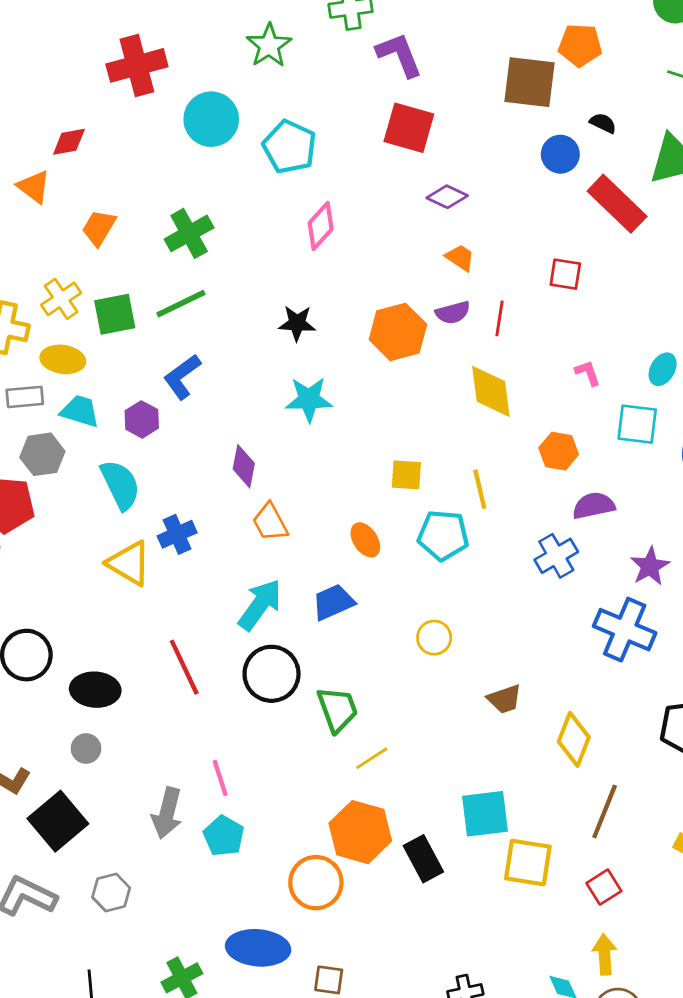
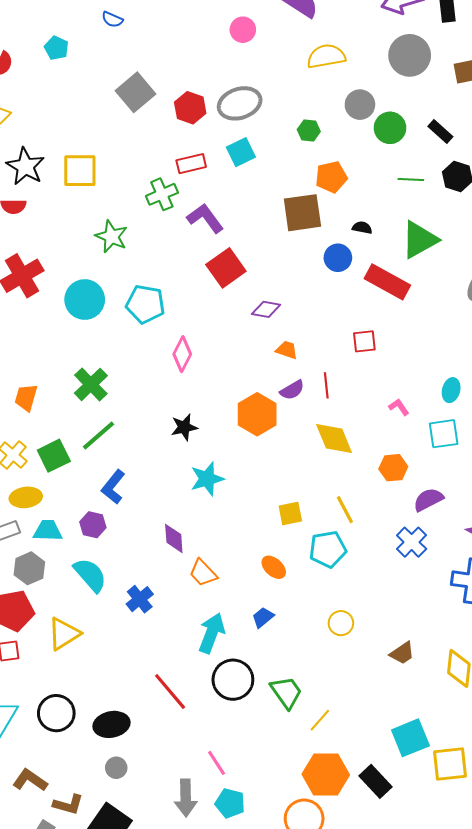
red square: (409, 128) -> (226, 268), turned -36
yellow triangle: (129, 563) -> (64, 634), moved, turned -48
blue trapezoid: (333, 602) -> (263, 617), size x0.7

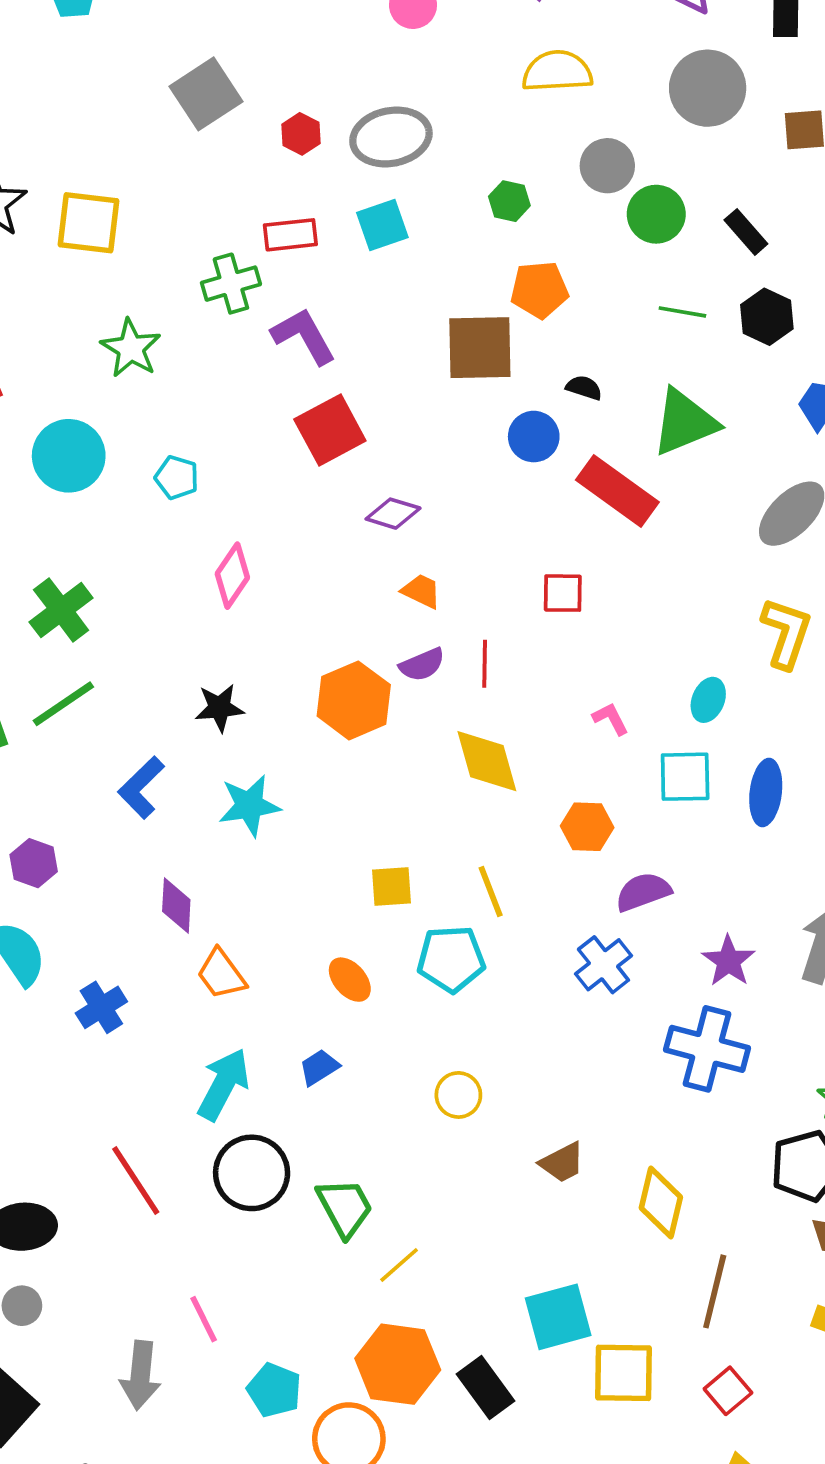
red hexagon: (190, 108) -> (301, 134), size x0.7
cyan pentagon: (145, 304) -> (177, 478), size x0.6
blue L-shape: (113, 487) -> (141, 787), moved
cyan pentagon: (230, 803) -> (274, 1390), moved

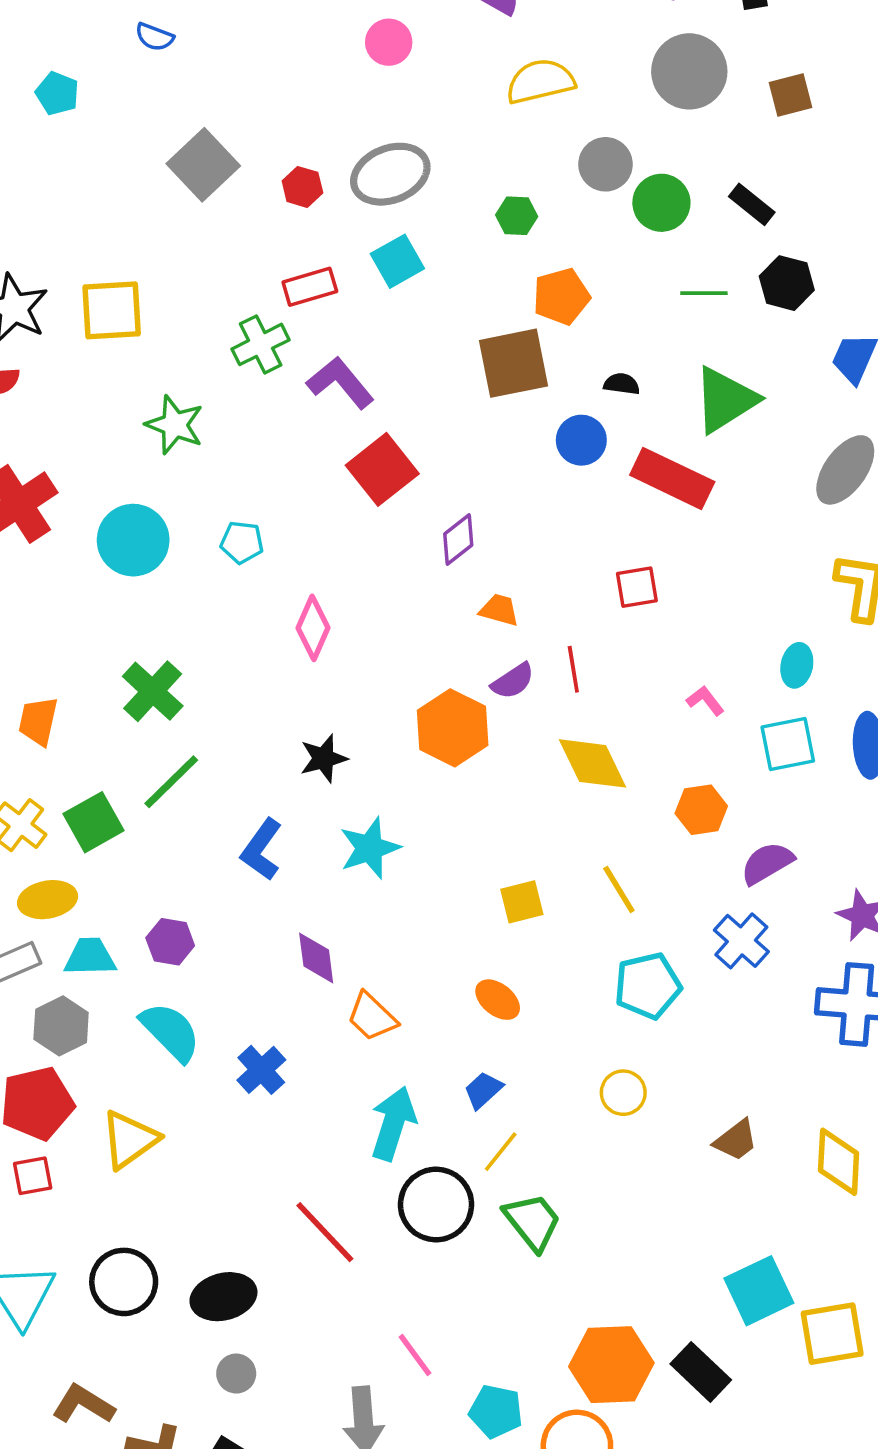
purple diamond: (393, 514) -> (458, 540), turned -45
cyan pentagon: (451, 959) -> (648, 986), moved
yellow line: (399, 1265) -> (501, 1152), moved

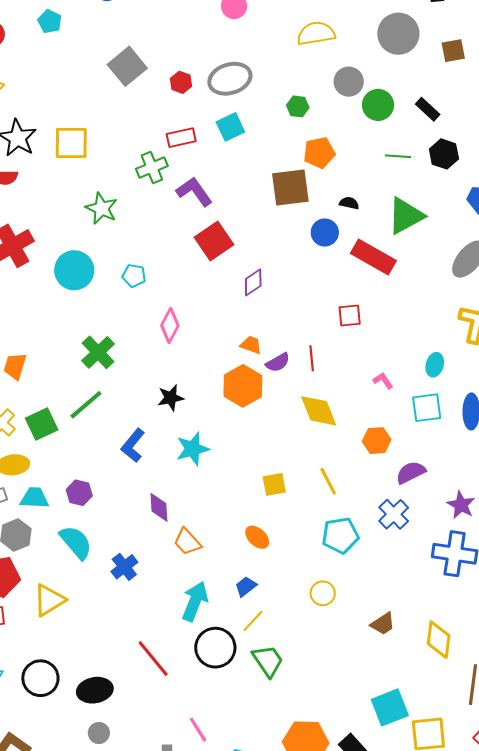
orange trapezoid: (499, 610) -> (251, 345), moved
green cross: (153, 691) -> (98, 352), moved

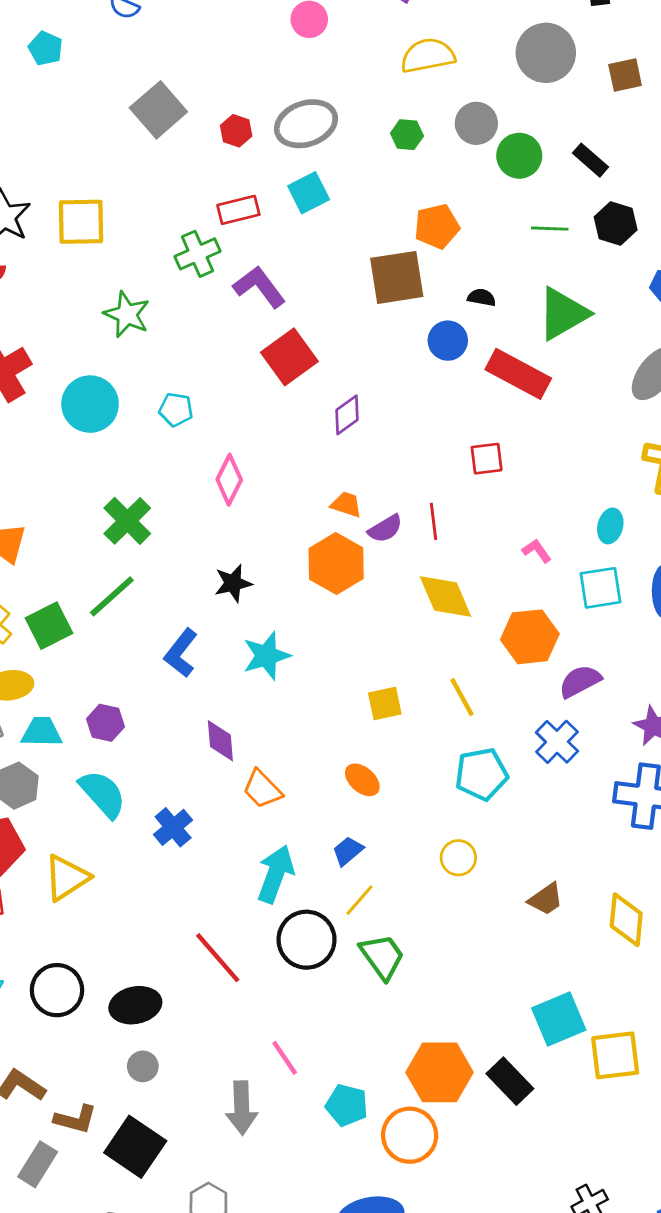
green hexagon: (298, 106) -> (407, 135), moved
orange hexagon: (377, 441) -> (530, 637), size x1.4

